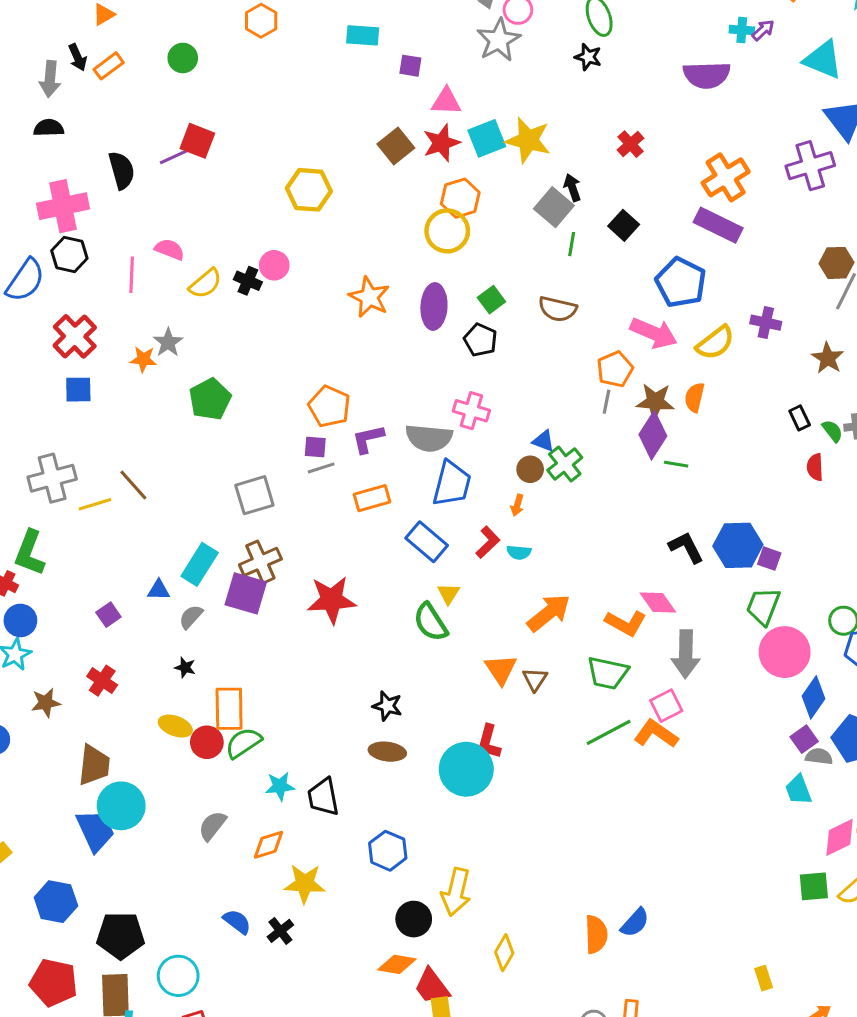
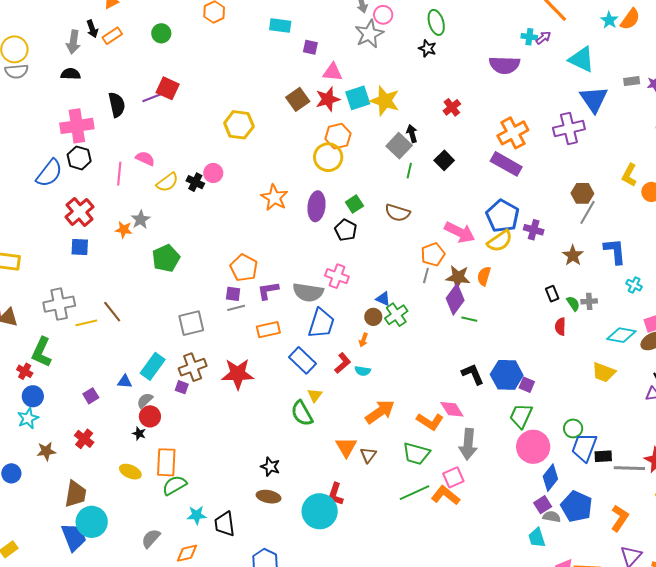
blue pentagon: (681, 282) -> (503, 216), moved
purple square: (246, 593) -> (182, 387), size x0.5
red star: (332, 600) -> (238, 374), moved
red circle: (207, 742) -> (150, 416), moved

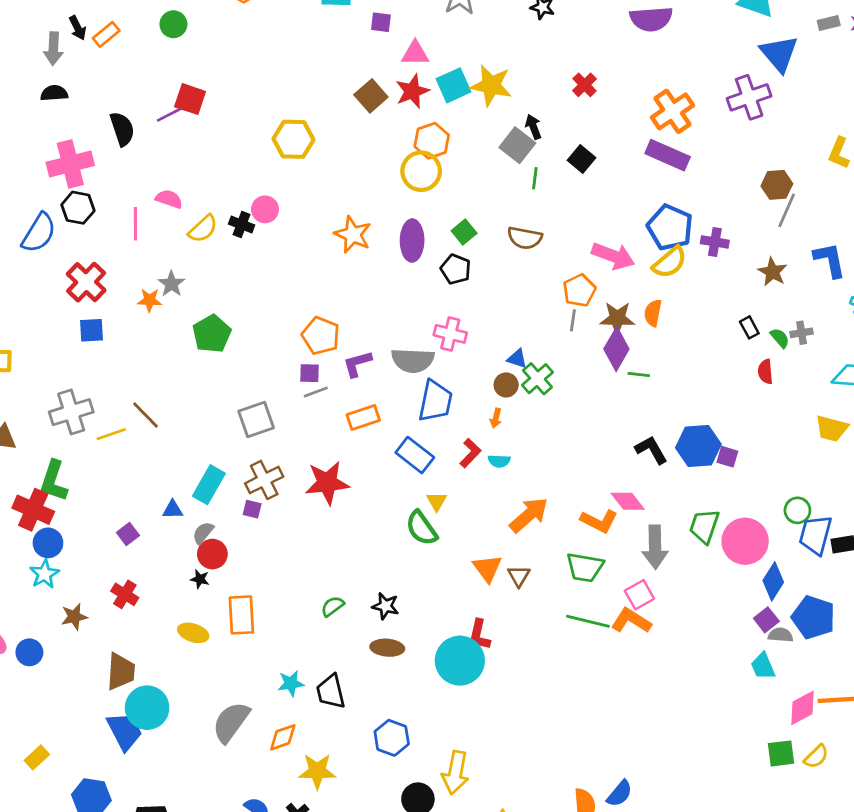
red cross: (25, 371) -> (33, 510), size x1.8
green trapezoid: (521, 416) -> (704, 526), moved
green semicircle: (174, 485) -> (333, 606), moved, size x0.7
green line: (414, 493) -> (588, 621), turned 44
gray semicircle: (151, 538) -> (231, 722), size x1.5

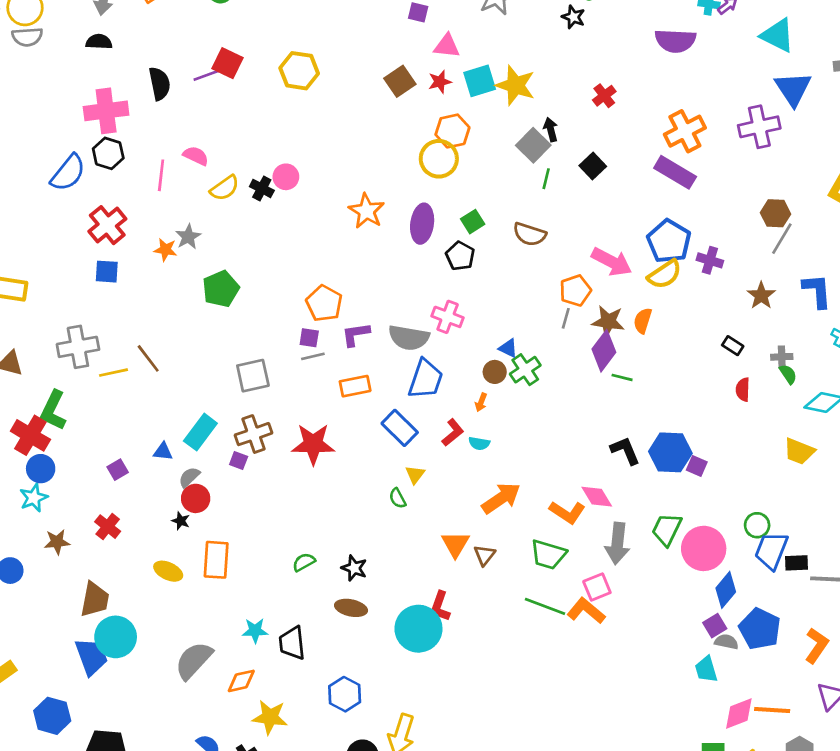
red star: (412, 91) -> (440, 82), size x0.7
yellow hexagon: (293, 139) -> (299, 71), moved
black rectangle: (749, 327) -> (733, 346), turned -36
green semicircle: (780, 338) -> (788, 374), moved
green semicircle: (421, 528) -> (398, 498), size x0.6

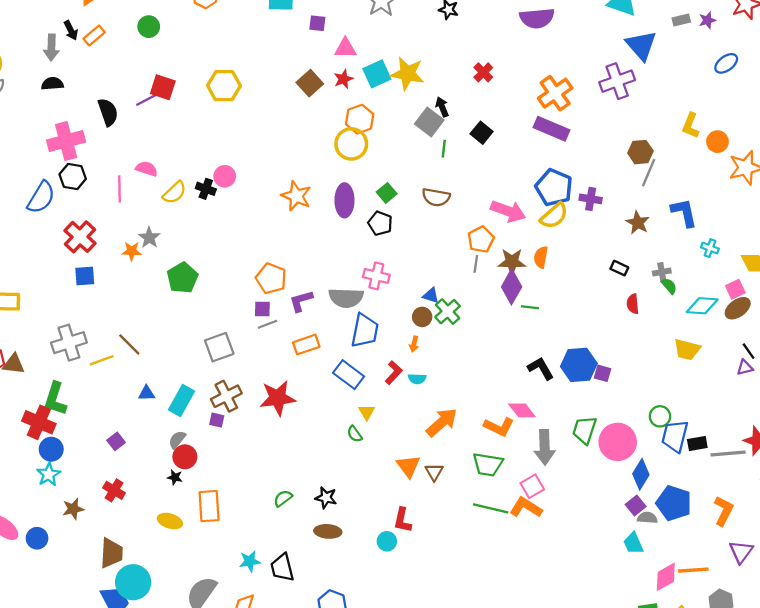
blue triangle: (163, 452) -> (147, 393), moved
cyan circle: (418, 629) -> (387, 541), size x0.5

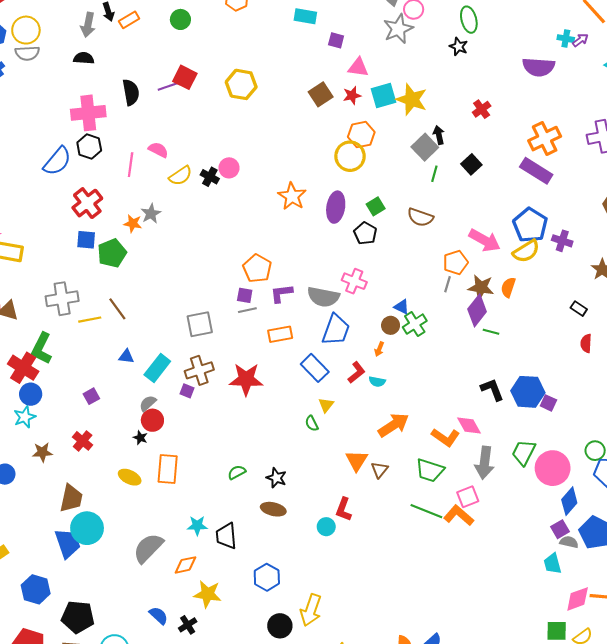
green pentagon: (183, 278) -> (112, 253), moved

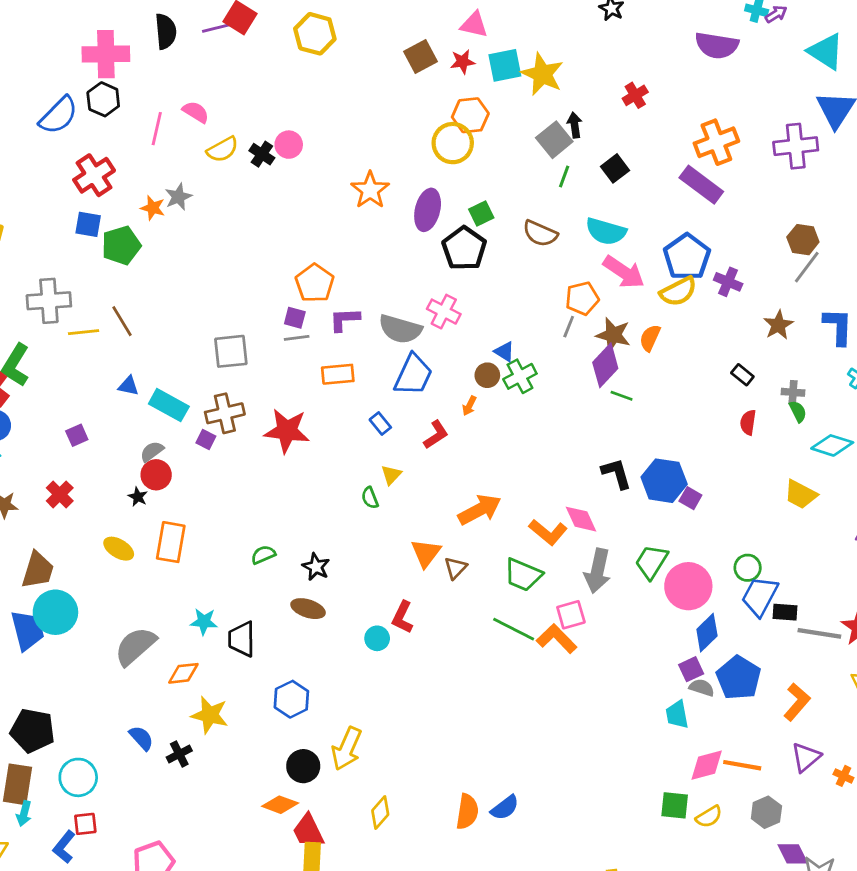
black pentagon: (365, 233) -> (464, 248), size x1.4
cyan rectangle: (157, 368) -> (169, 405), turned 76
blue rectangle: (315, 368) -> (380, 424), size x0.6
cyan semicircle: (377, 382) -> (606, 231), moved, size x1.8

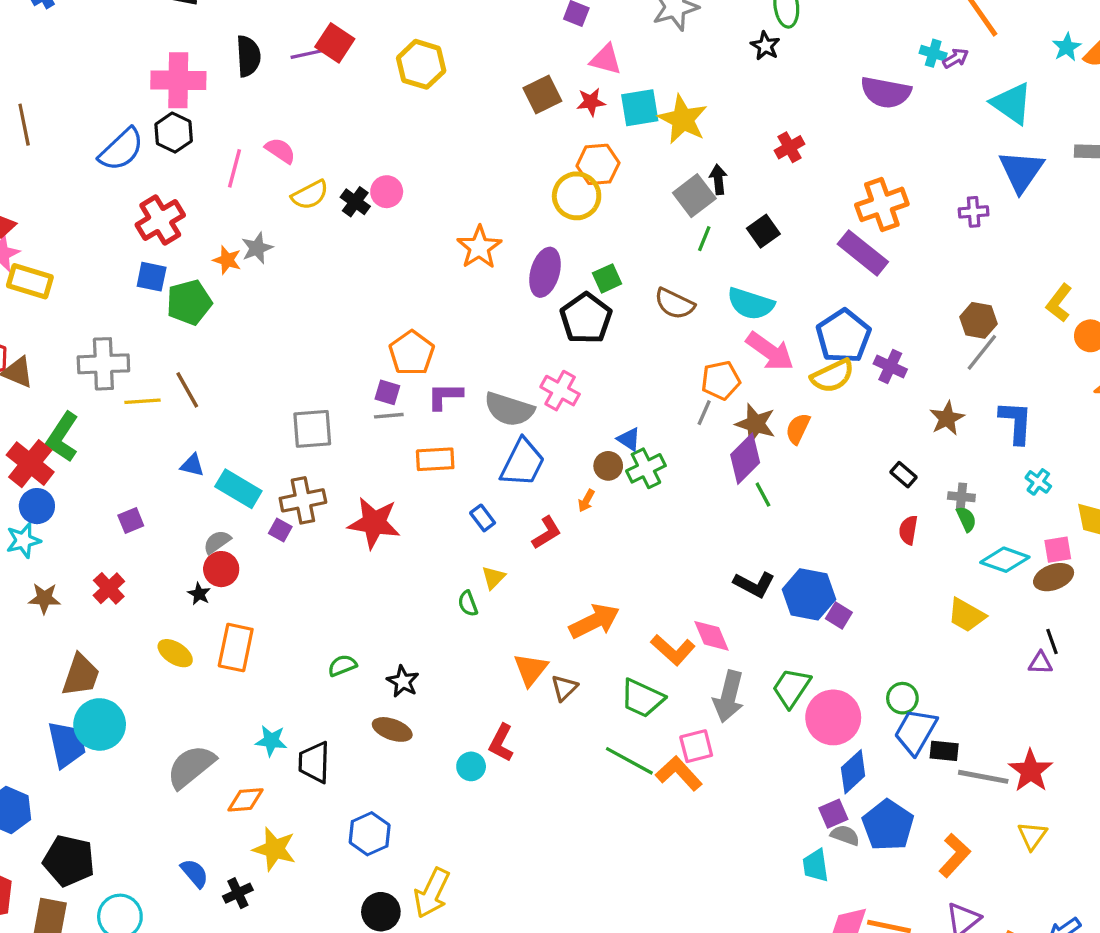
purple cross: (796, 146) -> (974, 212), size x0.6
green line: (622, 396) -> (763, 495), turned 40
black L-shape: (616, 474) -> (754, 584), turned 132

